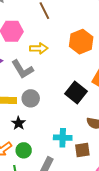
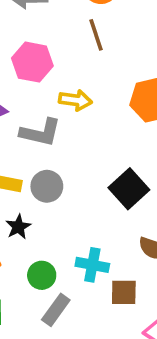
gray L-shape: (22, 69) -> (40, 132), turned -55
green circle: (24, 150) -> (42, 275), moved

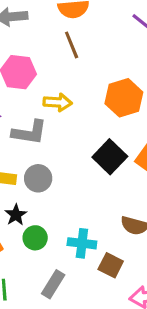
black square: (129, 189) -> (110, 157), moved
green circle: (42, 275) -> (35, 238), moved
brown square: (124, 292) -> (111, 265), turned 30

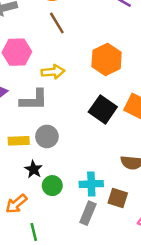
gray rectangle: (53, 284) -> (88, 213), moved

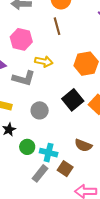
gray circle: (47, 136) -> (40, 110), moved
green circle: (52, 186) -> (27, 147), moved

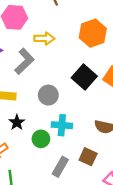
gray L-shape: (24, 78) -> (24, 61), turned -50
cyan cross: (49, 153) -> (62, 125), moved

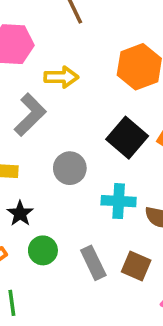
cyan cross: (62, 125) -> (119, 201), moved
green circle: (41, 139) -> (43, 250), moved
gray rectangle: (60, 167) -> (93, 263), moved, turned -54

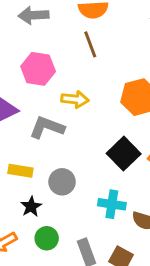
gray L-shape: (30, 115) -> (47, 127), turned -120
gray circle: (70, 168) -> (62, 182), moved

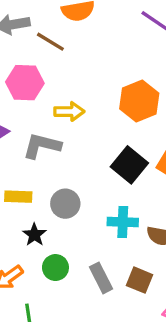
brown line: (90, 44) -> (50, 42), moved, turned -32

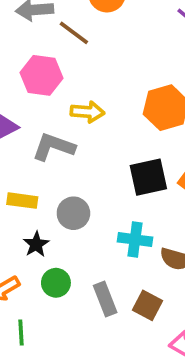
black square: (129, 165) -> (148, 177), turned 33

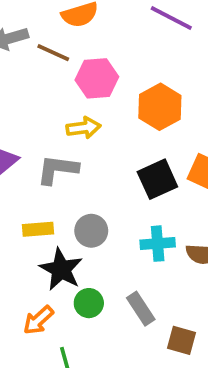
pink hexagon: (41, 75) -> (97, 78), moved
black star: (36, 244) -> (61, 269), size x1.6
brown square: (147, 305) -> (182, 340), moved

